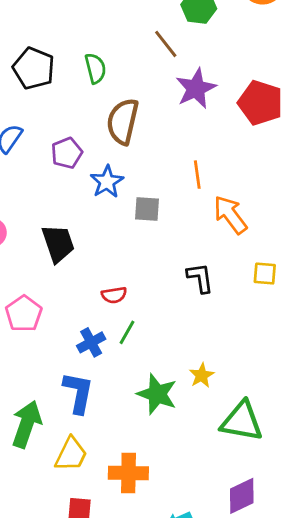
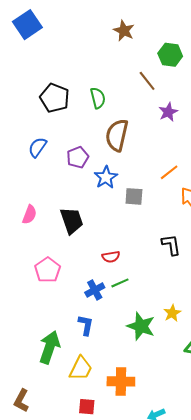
purple star: (196, 88) -> (168, 112), size x0.7
orange line: (197, 175) -> (169, 172), turned 60
green line: (127, 332) -> (120, 283), turned 36
blue L-shape: (78, 393) -> (86, 325), size x0.7

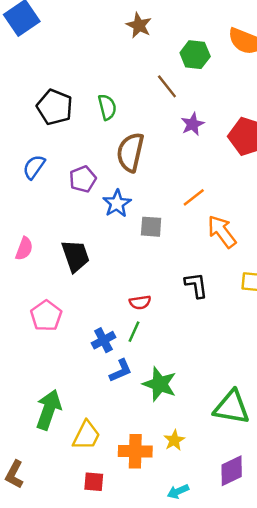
red semicircle: (111, 257) -> (140, 302), moved
green line: (120, 283) -> (134, 332), turned -42
yellow star: (172, 313) -> (174, 440), moved
blue L-shape: (86, 325) -> (121, 371), moved, turned 55

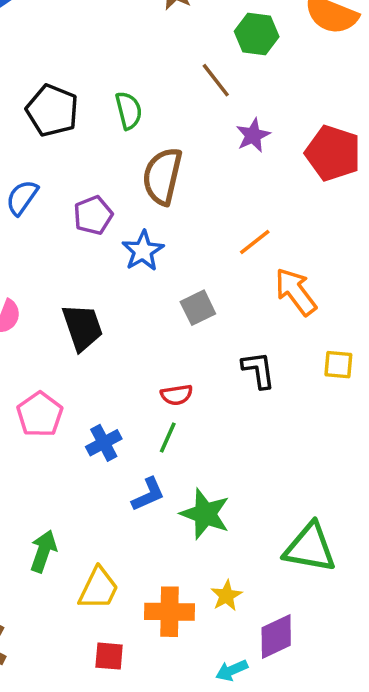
gray square: (151, 227) -> (198, 308), moved, turned -30
blue cross: (103, 340) -> (104, 443), moved
green arrow: (49, 410) -> (43, 551), size x0.7
purple diamond: (232, 471) -> (276, 637), moved

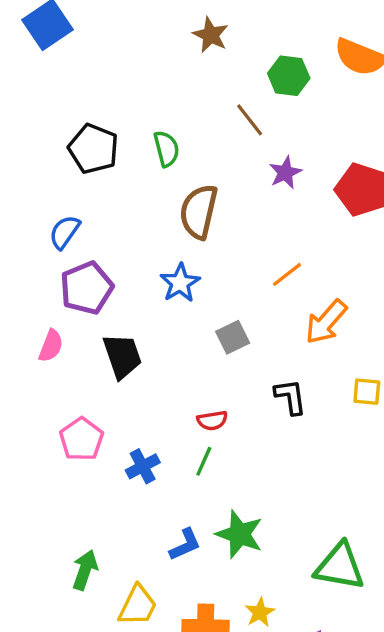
purple pentagon: (93, 215) -> (87, 288), moved, size x1.4
orange arrow: (296, 292) -> (326, 322), turned -102
blue L-shape: (148, 494) -> (185, 544), moved

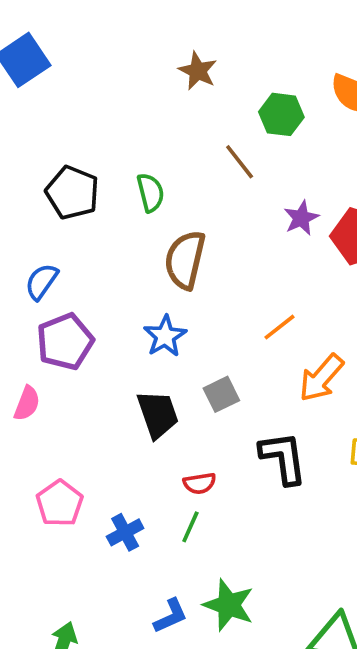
purple star: (285, 173) -> (301, 218), moved
black trapezoid: (122, 356) -> (158, 414), moved
black L-shape: (290, 397) -> (283, 458), size x1.4

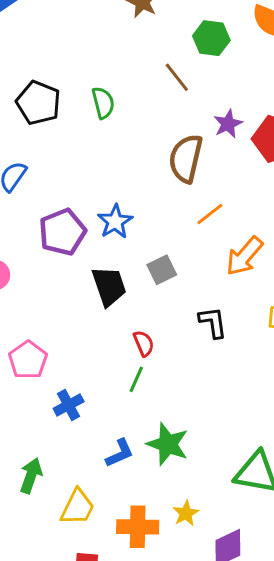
brown semicircle: (185, 260) -> (186, 158), moved
purple pentagon: (65, 342) -> (62, 232), moved
black L-shape: (283, 458) -> (213, 322), size x0.7
red semicircle: (200, 483) -> (144, 343), turned -104
blue cross: (125, 532) -> (69, 405), moved

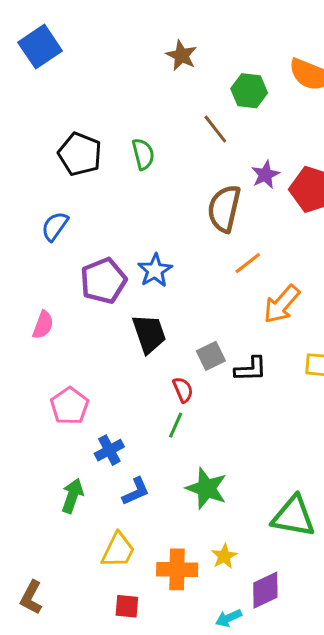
gray square: (162, 270) -> (211, 356), moved
black L-shape: (213, 322) -> (251, 369), turned 96
blue L-shape: (120, 453) -> (136, 491), moved
green arrow: (31, 476) -> (72, 496), moved

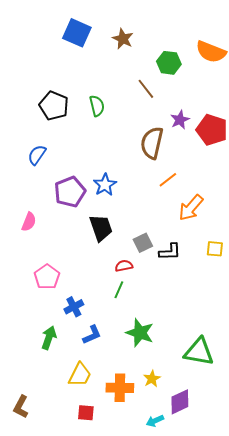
blue square: (40, 47) -> (77, 33), moved, turned -32
red semicircle: (183, 390) -> (124, 266), turned -78

